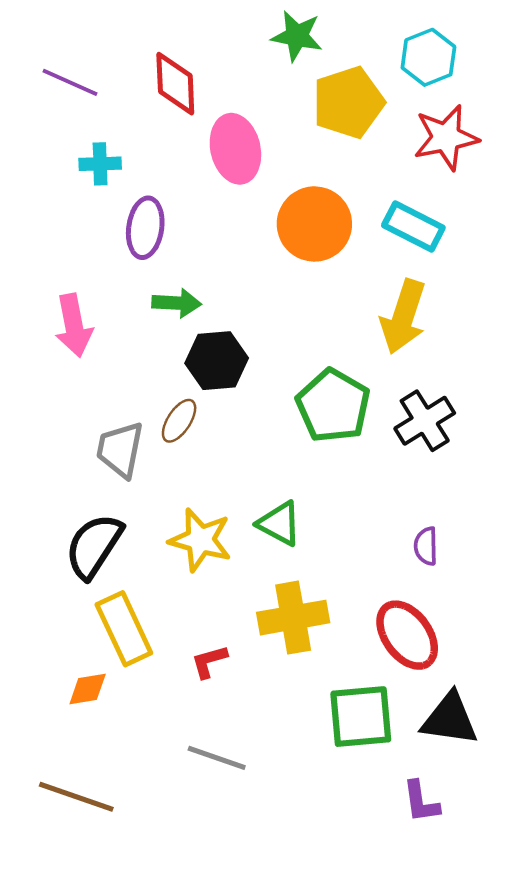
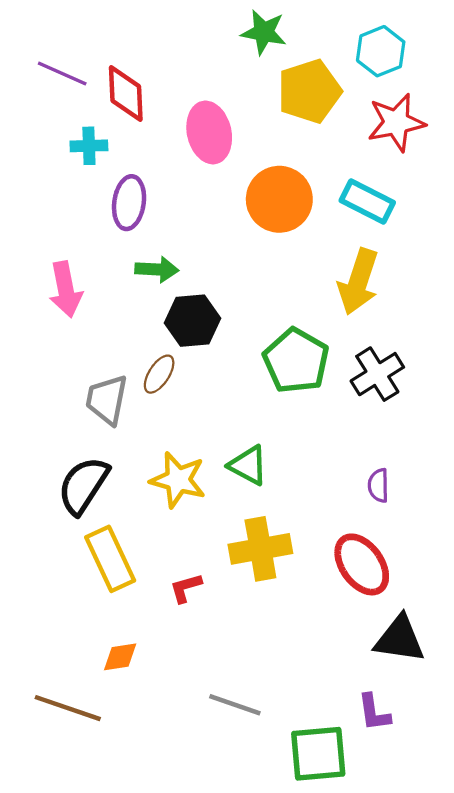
red diamond: (175, 84) -> (126, 93), moved
orange diamond: (88, 689) -> (120, 657), moved
green square: (361, 717) -> (318, 754), moved
gray line: (217, 758) -> (235, 705), moved

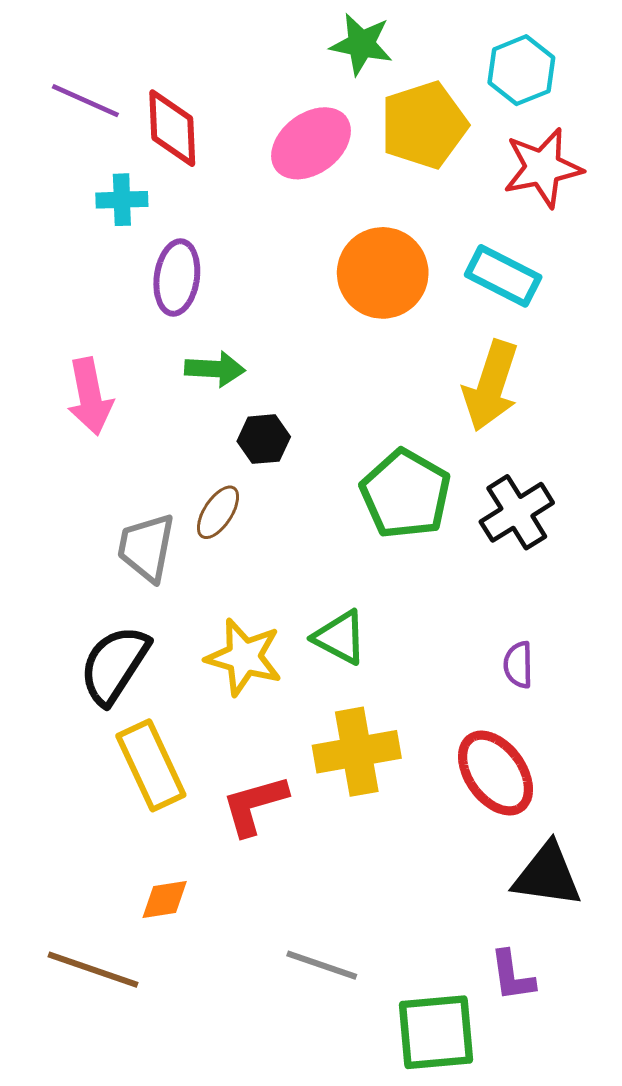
pink ellipse: (209, 132) -> (311, 143), moved, turned 66
black hexagon: (192, 321) -> (264, 439), size x0.7
red L-shape: (186, 588) -> (255, 805), size x1.5

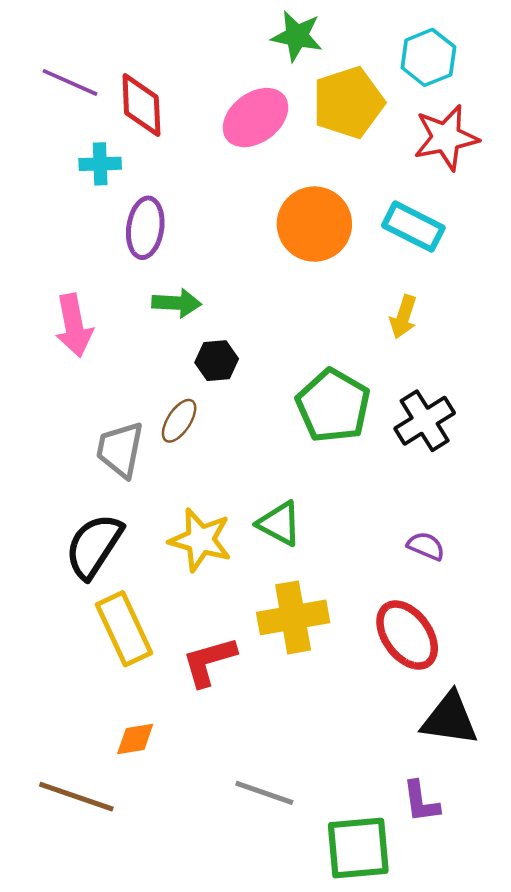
yellow arrow: (491, 386) -> (403, 317), size x0.6
purple semicircle: (518, 665) -> (426, 546), turned 114

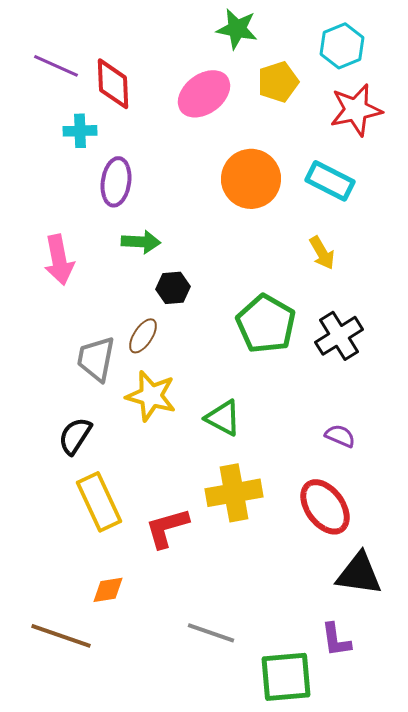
yellow pentagon: (348, 103) -> (278, 82), size x0.7
yellow arrow: (403, 317) -> (322, 253), turned -48
yellow star: (200, 540) -> (151, 396), moved
black semicircle: (94, 546) -> (75, 436), size x0.7

